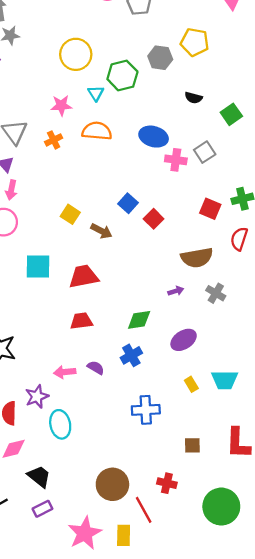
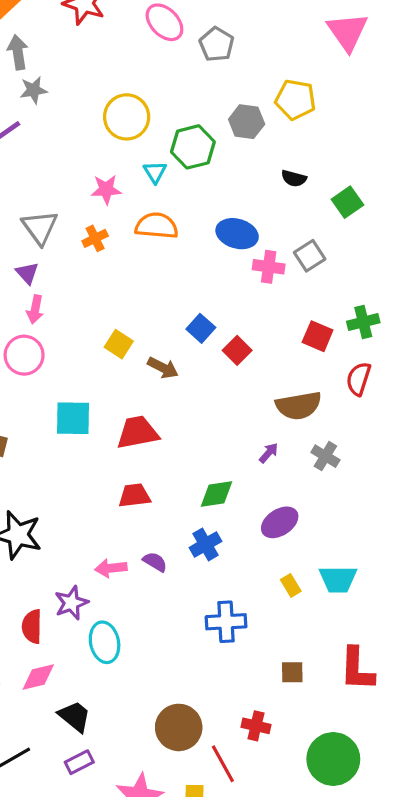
purple arrow: (176, 291) -> (269, 453), turned -32

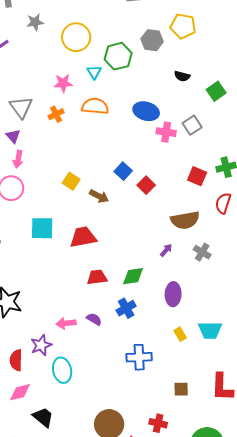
gray star: (34, 90) -> (35, 22), moved
red trapezoid: (135, 496) -> (97, 277), moved
purple ellipse: (280, 522) -> (173, 294), turned -55

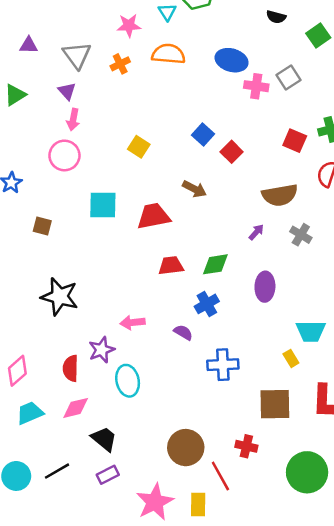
brown arrow: (99, 196) -> (194, 189), moved
purple semicircle: (94, 319) -> (183, 332), moved
yellow rectangle: (180, 334) -> (291, 358), moved
brown square: (181, 389) -> (275, 404), size x1.8

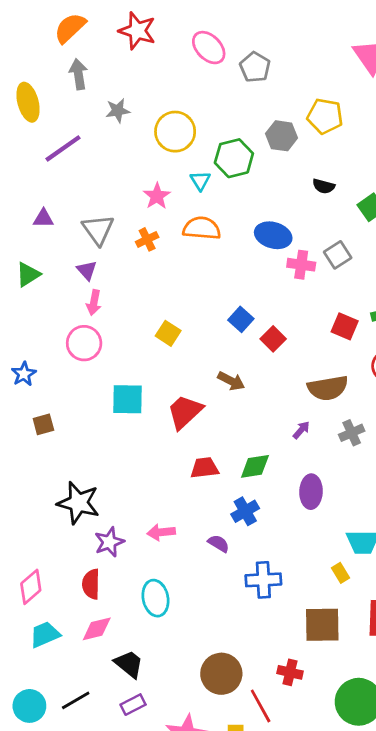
pink star: (129, 26) -> (157, 196), turned -30
red trapezoid: (154, 216) -> (185, 412), turned -32
brown square: (42, 226) -> (43, 424), moved, turned -30
gray cross: (301, 235) -> (352, 433), turned 35
purple star: (102, 350) -> (109, 542), moved

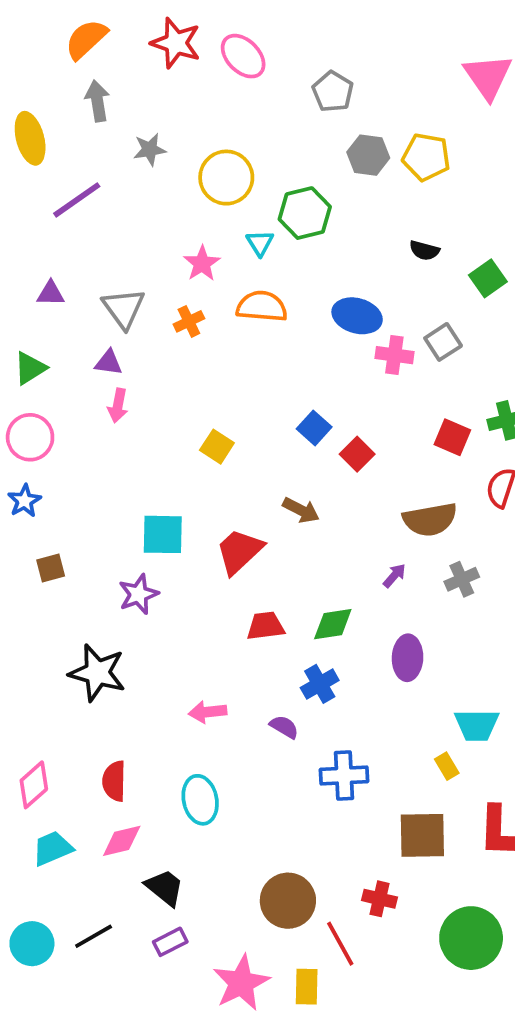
pink ellipse: (209, 48) -> (243, 56), moved
gray hexagon: (282, 136) -> (368, 155), moved
purple triangle: (87, 270) -> (109, 363), turned -40
pink circle: (84, 343) -> (30, 437), moved
purple star: (109, 542) -> (138, 594), moved

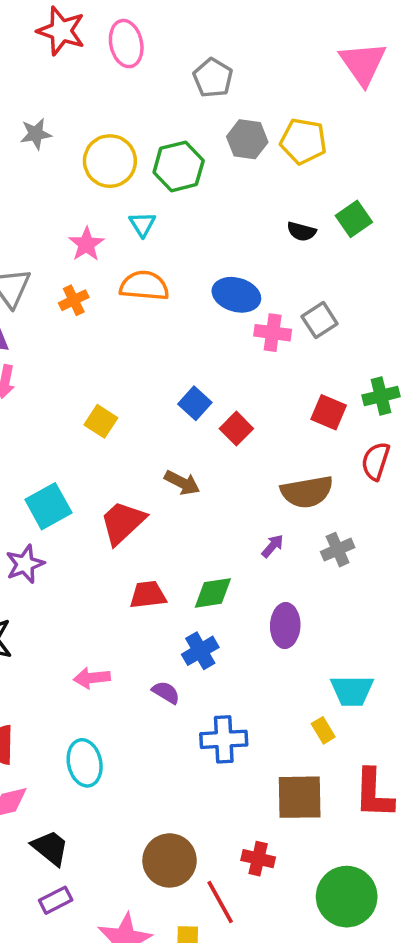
pink ellipse: (243, 56) -> (126, 44), turned 33
green hexagon: (305, 213) -> (179, 166), moved
green square: (488, 278) -> (354, 219), moved
cyan square: (163, 534) -> (48, 506), turned -30

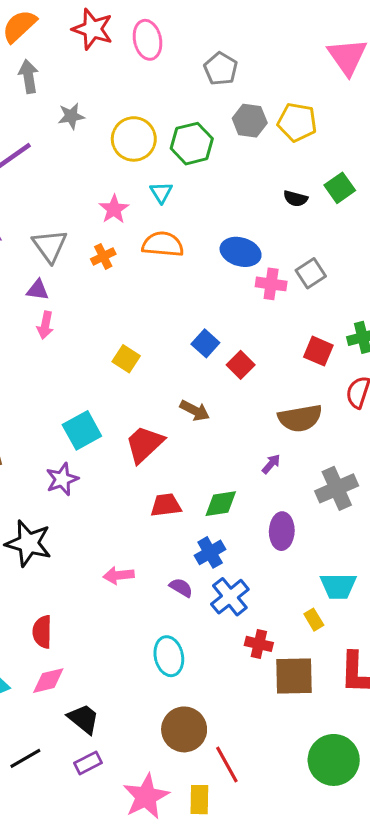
gray cross: (338, 550) -> (337, 488), moved, size x1.5
blue cross: (224, 739) -> (230, 597), moved, turned -36
cyan ellipse: (85, 763) -> (169, 656), moved
red cross: (258, 859) -> (259, 644), moved

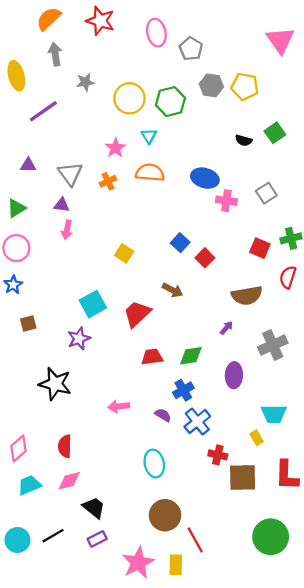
pink ellipse: (147, 40) -> (156, 33), moved
gray square: (311, 273) -> (266, 193), moved

